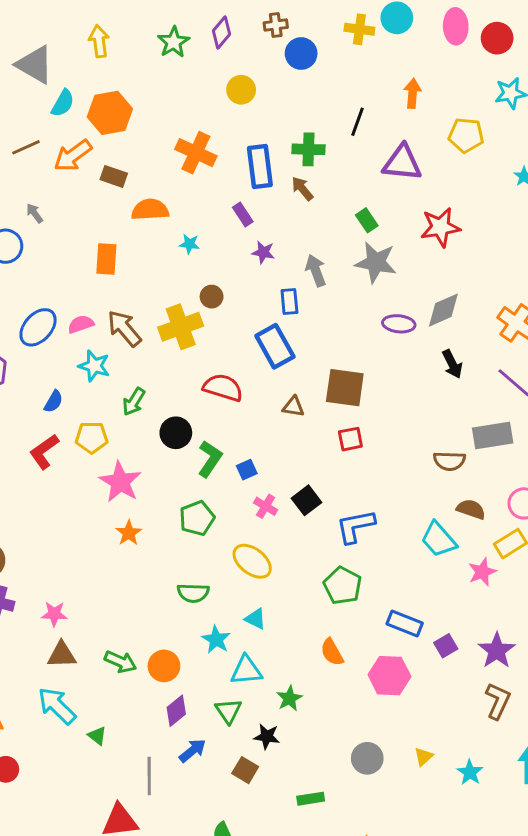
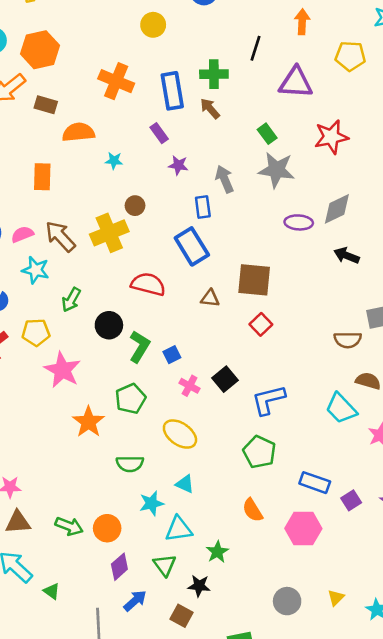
black arrow: (452, 364) -> (347, 255), turned 140
red square: (350, 439) -> (261, 324), turned -30
orange star: (129, 533) -> (88, 422), moved, size x1.4
cyan star: (216, 639) -> (151, 503), turned 30

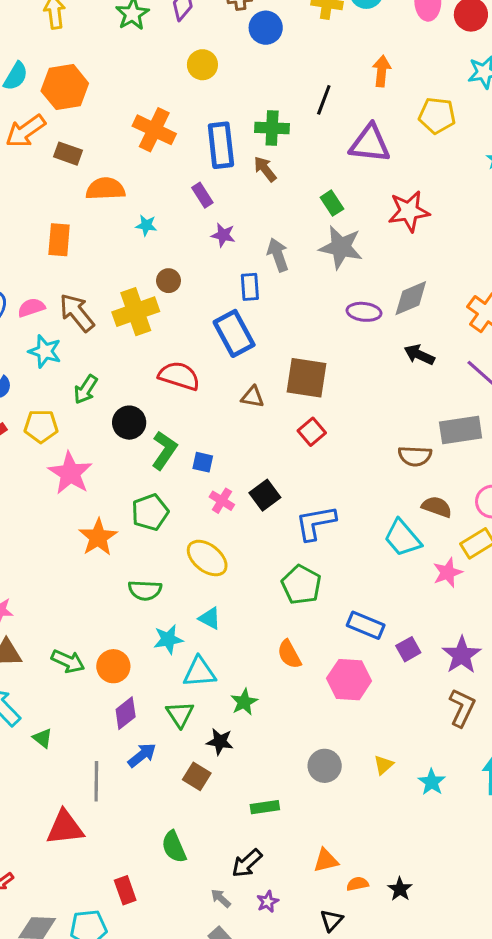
blue square: (172, 355) -> (203, 462), turned 36

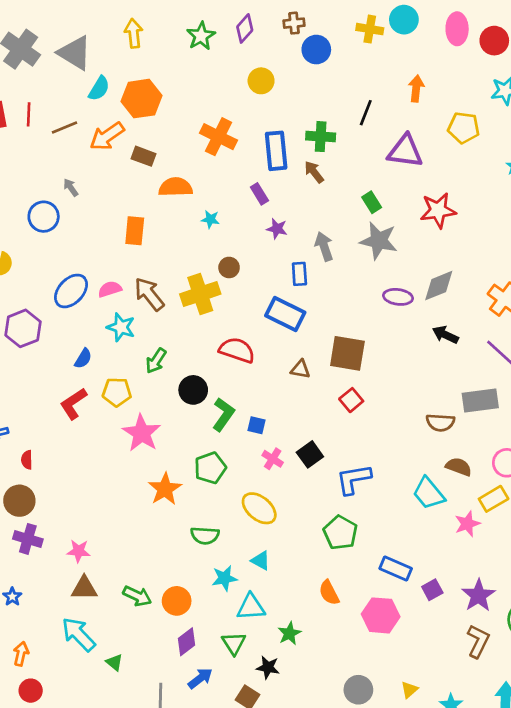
blue rectangle: (234, 333) -> (285, 314), turned -36

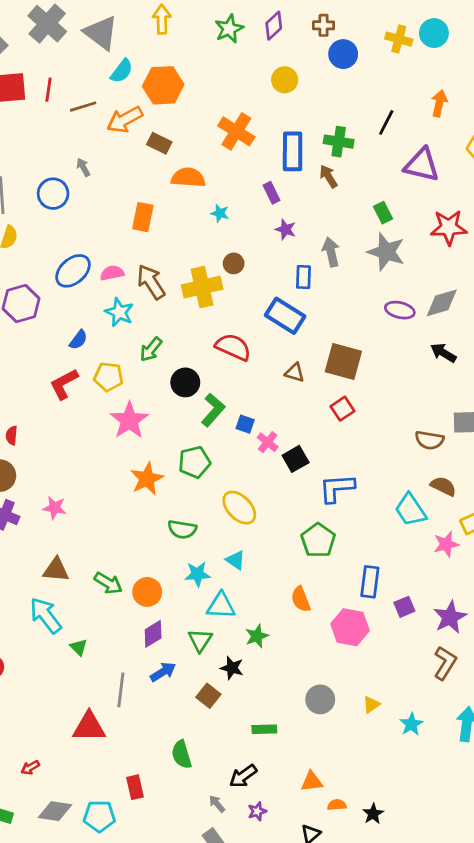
pink cross: (273, 459) -> (268, 442), moved
pink star: (79, 551) -> (55, 508), moved
blue rectangle: (396, 568) -> (370, 582), turned 68

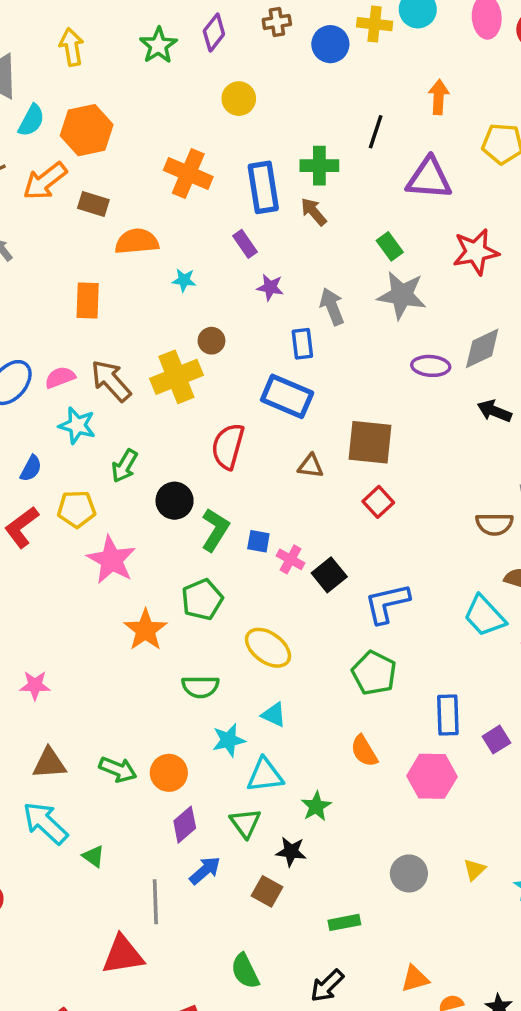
blue circle: (343, 54) -> (330, 44), moved
red semicircle: (233, 347) -> (228, 446), turned -90

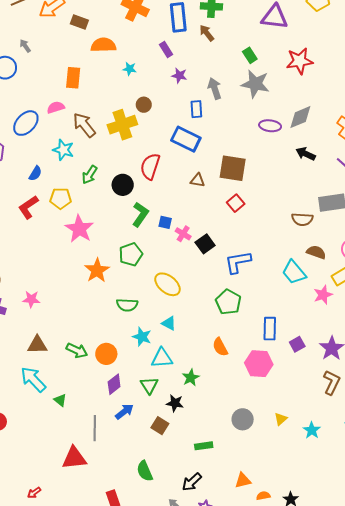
pink semicircle: (60, 377) -> (56, 107), moved
black circle: (175, 501) -> (123, 185), moved
cyan star: (229, 740) -> (142, 337), turned 30

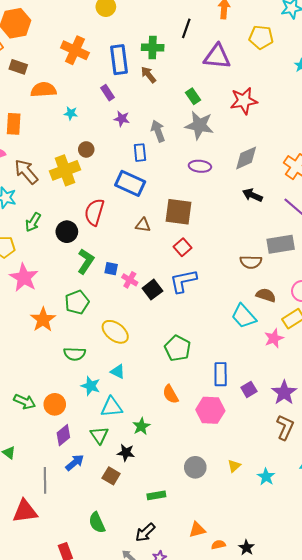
purple ellipse: (270, 126) -> (200, 166), moved
blue L-shape: (238, 262) -> (183, 281), moved

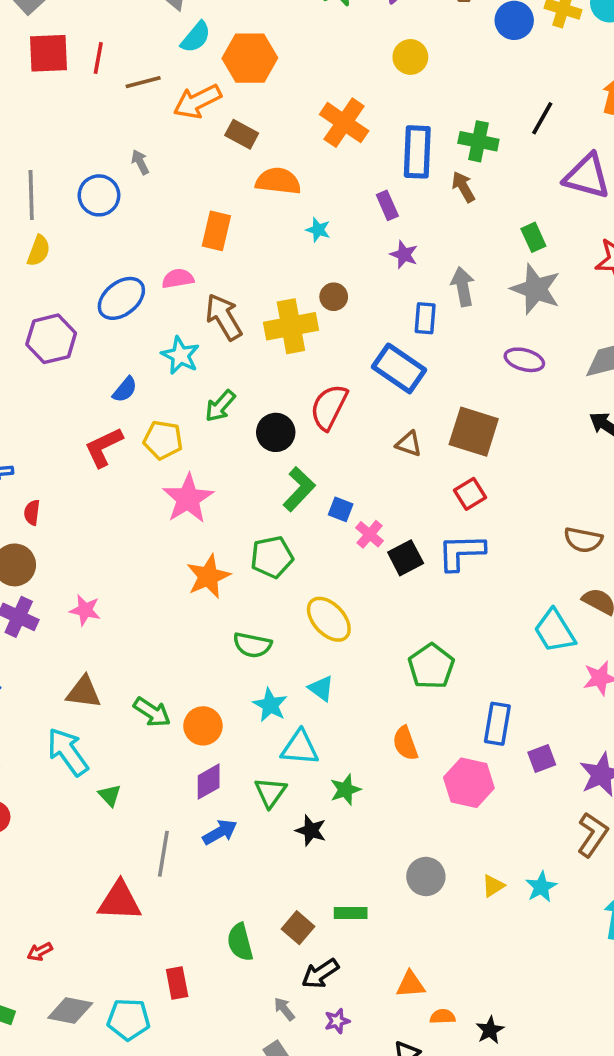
brown square: (111, 476) -> (298, 928), moved
cyan star: (266, 477) -> (541, 887), moved

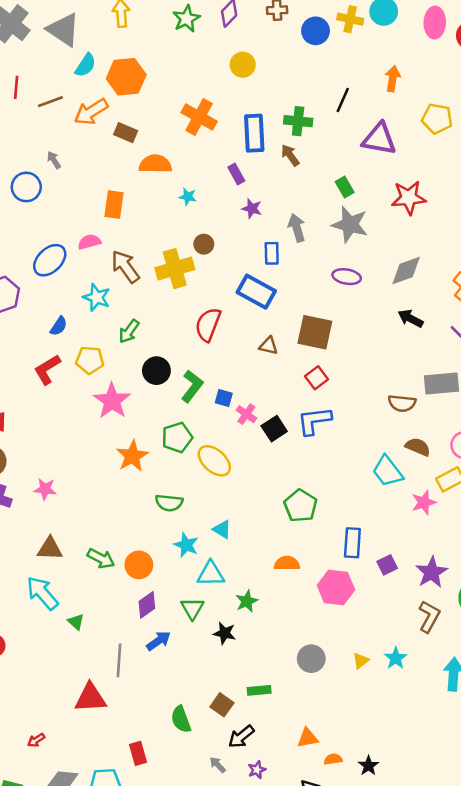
black circle: (276, 432) -> (156, 371), moved
yellow ellipse: (329, 619) -> (214, 461), moved
orange semicircle: (405, 743) -> (287, 563), turned 115

